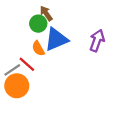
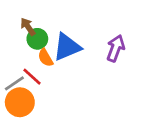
brown arrow: (46, 13) -> (28, 27), moved
green circle: (38, 24) -> (37, 39), moved

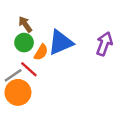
green circle: (37, 39) -> (24, 43), moved
orange semicircle: (45, 58) -> (41, 52), turned -119

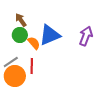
orange semicircle: (41, 52) -> (34, 43), turned -72
red line: (29, 69) -> (32, 66), moved, turned 49

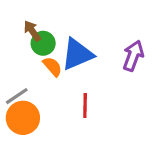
green circle: (20, 35) -> (43, 43), moved
red line: (32, 66) -> (85, 105), moved

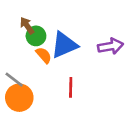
purple arrow: (133, 56) -> (111, 46), turned 60
gray line: (17, 96) -> (14, 80), turned 72

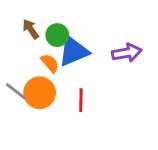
green circle: (36, 36) -> (57, 35), moved
orange circle: (19, 98) -> (40, 93), moved

